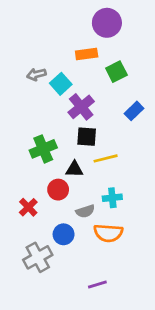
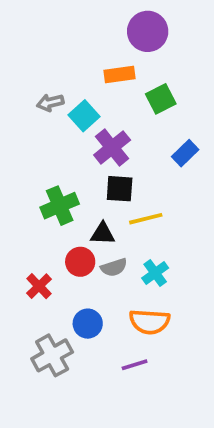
cyan cross: (112, 198) -> (155, 273), turned -30
gray semicircle: (85, 211) -> (114, 267), moved
purple line: (97, 284) -> (135, 365), moved

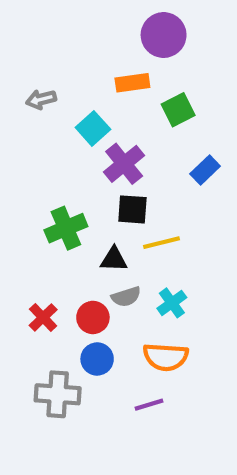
gray arrow: (50, 103) -> (41, 99), moved
red circle: (80, 262) -> (93, 317), moved
gray cross: (52, 355) -> (58, 394), turned 33

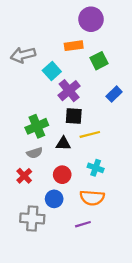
gray arrow: (41, 99) -> (23, 55), size x1.5
gray semicircle: (126, 297) -> (35, 153), moved
cyan cross: (172, 303) -> (96, 168), turned -35
red circle: (93, 317) -> (62, 175), moved

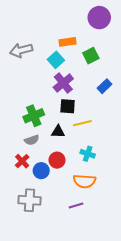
purple circle: (91, 19) -> (99, 18), moved
cyan square: (52, 71) -> (56, 60), moved
blue circle: (54, 199) -> (41, 171), moved

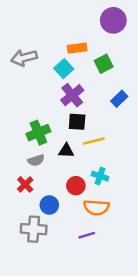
red circle: (57, 160) -> (76, 186), moved
blue circle: (41, 171) -> (49, 205), moved

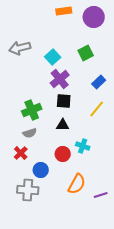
orange rectangle: (77, 48) -> (64, 11), moved
yellow line: (94, 141) -> (97, 109), moved, turned -36
black triangle: (66, 151) -> (63, 125), moved
orange semicircle: (96, 207) -> (77, 184), moved, turned -65
purple line: (87, 235) -> (101, 195), moved

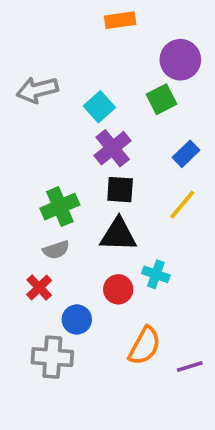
purple circle: (94, 17) -> (180, 60), moved
black triangle: (63, 125) -> (118, 235), size x1.5

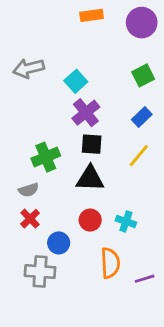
purple circle: (180, 60) -> (142, 23), moved
green square: (162, 99) -> (143, 75), moved
gray semicircle: (56, 250) -> (29, 190), moved
cyan cross: (156, 274) -> (126, 221), moved
orange semicircle: (145, 346) -> (110, 263), turned -32

